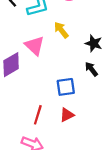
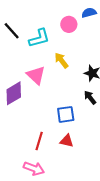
red triangle: (67, 115) -> (67, 141), turned 40

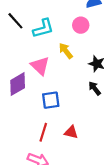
pink circle: (69, 24) -> (81, 25), moved
blue square: (66, 114) -> (51, 100), moved

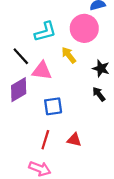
black line: (15, 21) -> (21, 56), moved
pink circle: (81, 25) -> (84, 28), size x1.6
pink triangle: (40, 66) -> (42, 71), turned -36

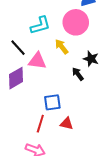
black arrow: (99, 94) -> (78, 74), moved
blue square: (53, 106) -> (52, 102), moved

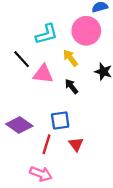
black arrow: (78, 74) -> (72, 86), moved
purple diamond: (16, 78) -> (19, 125), moved, turned 65
red triangle: (67, 124) -> (76, 144), turned 40

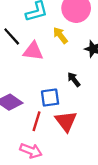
black arrow: (72, 86) -> (74, 79), moved
red triangle: (76, 144) -> (66, 121), size x1.5

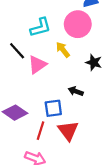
pink triangle: (33, 51) -> (37, 65), turned -42
black arrow: (74, 79) -> (76, 91), turned -32

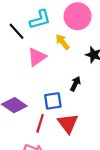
black line: (17, 51) -> (16, 31), moved
black arrow: (76, 91) -> (75, 84), turned 96

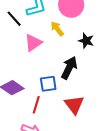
black arrow: (75, 84) -> (69, 68), size x1.6
red triangle: (68, 123) -> (74, 105), moved

